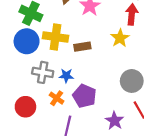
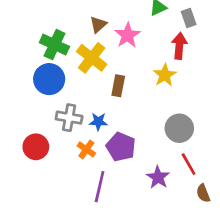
yellow cross: (56, 37) -> (92, 58), moved, turned 30
brown rectangle: (82, 47) -> (118, 86), turned -70
red circle: (25, 107) -> (36, 147), moved

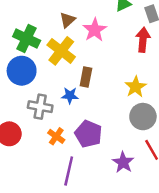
yellow star: (165, 75) -> (136, 87), moved
blue star: (98, 122) -> (70, 95), moved

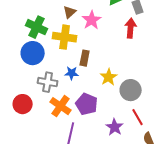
yellow cross: (61, 51) -> (65, 37), turned -30
yellow star: (136, 87) -> (109, 77), moved
orange cross: (56, 136) -> (61, 106), size x1.5

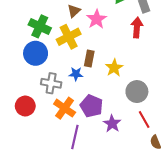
yellow cross: (65, 37) -> (69, 37), turned -35
yellow star: (109, 77) -> (114, 68), moved
purple star: (115, 127) -> (112, 124), moved

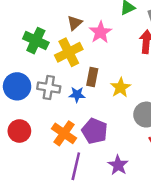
blue circle: (36, 53) -> (17, 86), moved
gray cross: (51, 83) -> (49, 88), moved
purple star: (112, 124) -> (118, 165), moved

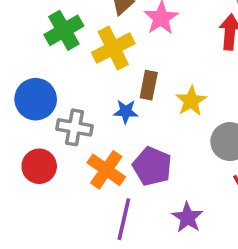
green cross: (36, 41) -> (64, 30), turned 35
gray cross: (49, 88) -> (74, 127), moved

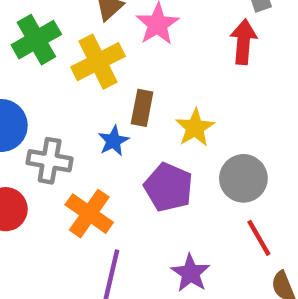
blue star: (126, 112) -> (113, 141), turned -30
purple pentagon: (152, 166) -> (169, 187), moved

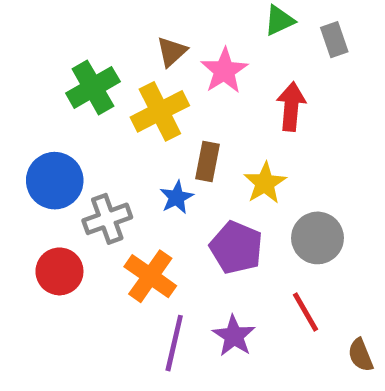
red arrow: (243, 42) -> (291, 107), moved
gray cross: (50, 161) -> (107, 219), turned -30
red line: (259, 238) -> (306, 312), moved
purple star: (191, 273) -> (234, 336), moved

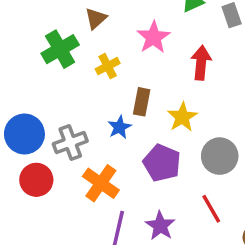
brown triangle: (172, 52) -> (96, 19), moved
yellow cross: (160, 111) -> (108, 66), size x0.6
blue circle: (55, 181) -> (24, 134), moved

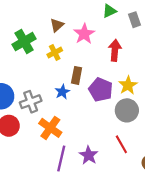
brown triangle: (96, 19) -> (57, 25), moved
yellow star: (182, 117) -> (128, 85), moved
purple pentagon: (162, 163) -> (101, 90), moved

